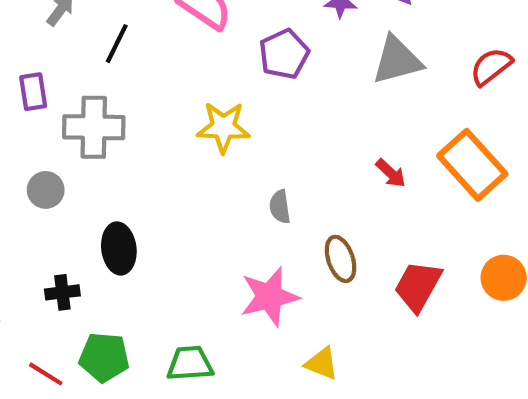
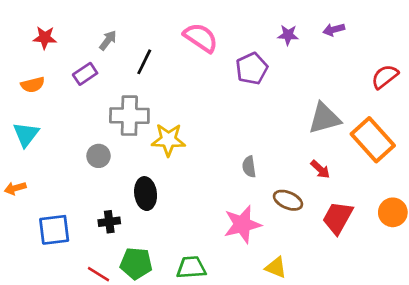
gray triangle: (397, 60) -> (324, 118), moved
purple rectangle: (33, 92) -> (85, 74), moved, turned 65
yellow star: (223, 127) -> (168, 140), moved
red arrow: (391, 173) -> (320, 169), moved
brown ellipse: (341, 259) -> (288, 200), turned -48

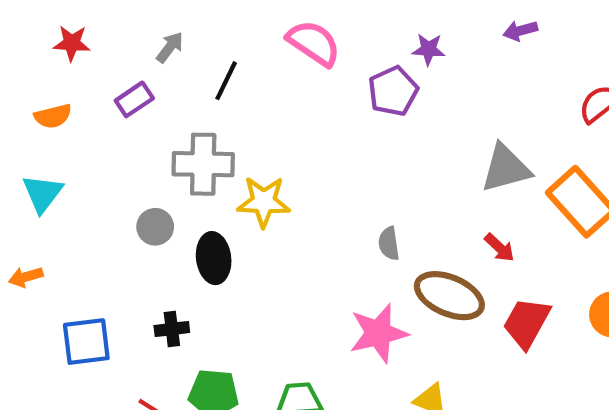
purple star: (288, 35) -> (429, 49), moved
black ellipse: (146, 194) -> (214, 258), moved
brown ellipse: (288, 200) -> (449, 296), size x1.5

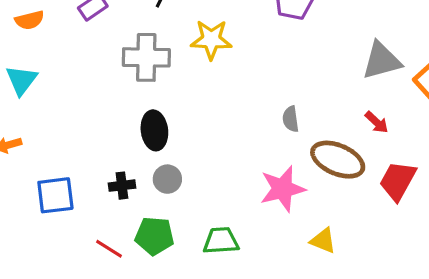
yellow star: (264, 202) -> (211, 40), moved
gray circle: (155, 227) -> (167, 179), moved

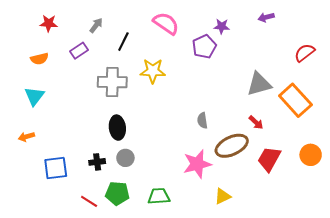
brown ellipse: (338, 160) -> (232, 146), turned -48
yellow triangle: (323, 241) -> (223, 196), turned -48

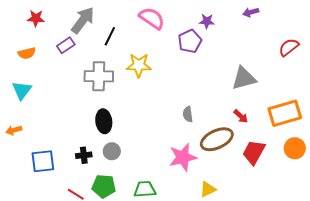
gray arrow: (96, 25) -> (83, 20), size x1.8
orange rectangle: (295, 100) -> (285, 113), moved, turned -64

